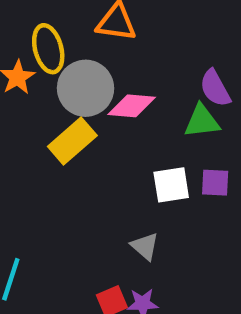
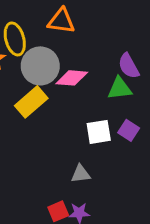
purple square: (215, 183) -> (129, 130), turned 30
gray triangle: (145, 246) -> (81, 174), turned -48

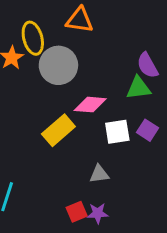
pink diamond: (72, 78) -> (90, 105), moved
yellow rectangle: (31, 102) -> (58, 130), moved

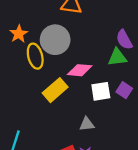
yellow ellipse: (33, 38) -> (35, 56), moved

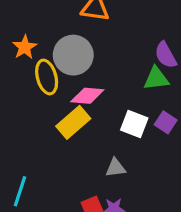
pink diamond: (80, 70) -> (87, 96), moved
white square: (101, 91) -> (134, 124), turned 30

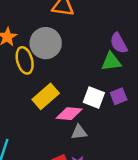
pink diamond: (87, 96) -> (69, 114), moved
purple square: (166, 122) -> (119, 96), turned 35

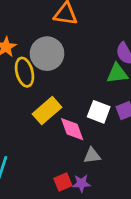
pink diamond: (69, 114) -> (72, 129), turned 65
gray triangle: (79, 132) -> (92, 156), moved

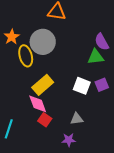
pink diamond: (72, 129) -> (38, 104), moved
red square: (63, 182) -> (45, 120), moved, turned -32

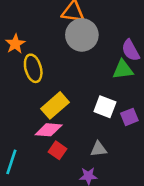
gray circle: (43, 42) -> (82, 35), moved
purple square: (102, 85) -> (129, 117), moved
pink diamond: (38, 104) -> (49, 130), turned -65

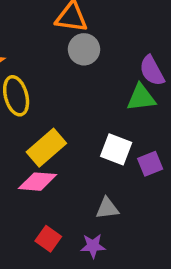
gray circle: (82, 35) -> (84, 49), size x0.7
red square: (58, 150) -> (48, 239), moved

